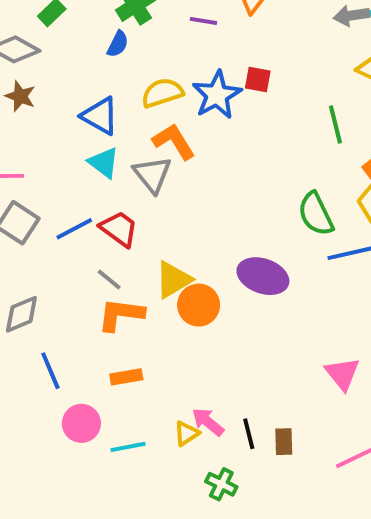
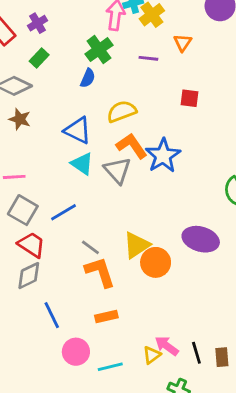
blue star: (217, 95) -> (163, 156), moved
red trapezoid: (119, 229) -> (32, 245), moved
orange L-shape: (121, 315) -> (100, 272), turned 68

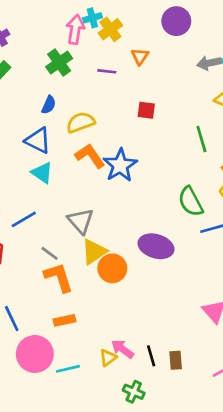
blue semicircle: (88, 78) -> (49, 105), moved
gray triangle: (117, 170) -> (81, 221), moved
pink circle: (76, 352) -> (35, 354), size x1.4

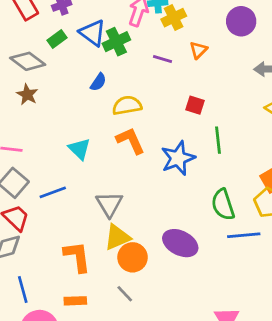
green line: (201, 139) -> (218, 140), moved
blue triangle: (38, 140) -> (93, 33), moved
blue star: (120, 165) -> (178, 158), moved
gray line: (50, 253) -> (125, 294), moved

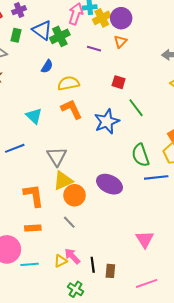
purple circle: (241, 21) -> (121, 18), moved
green rectangle: (57, 39) -> (16, 35), turned -40
green line: (218, 140) -> (136, 108), turned -30

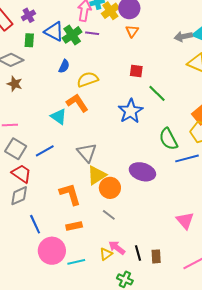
purple line: (94, 49) -> (92, 33), moved
orange L-shape: (71, 109) -> (77, 103), moved

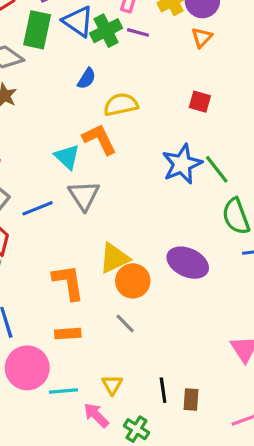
green rectangle: (29, 40) -> (37, 30), size x1.6
green line: (157, 93) -> (217, 169), moved
gray triangle: (87, 153) -> (84, 195), moved
pink arrow: (117, 248) -> (96, 415), moved
yellow triangle: (106, 254) -> (112, 385), turned -32

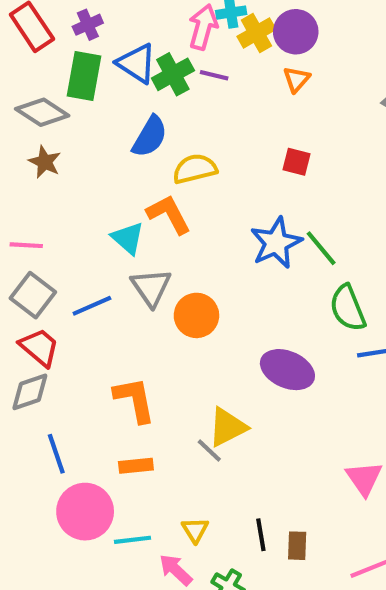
blue semicircle: (87, 78) -> (150, 137), size x1.5
yellow triangle: (114, 258) -> (227, 427), moved
orange circle: (133, 281) -> (196, 315), moved

